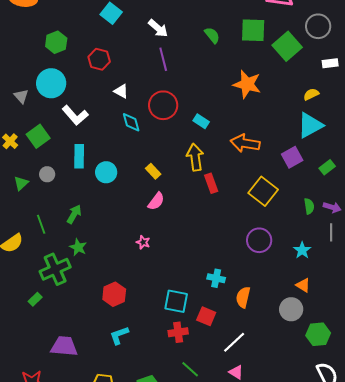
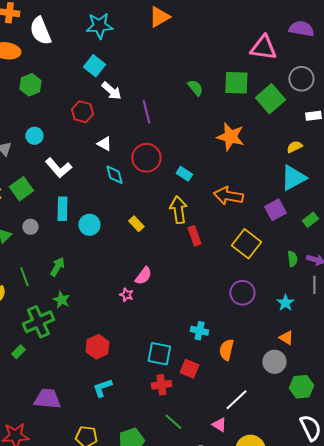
white arrow: (158, 28) -> (111, 91), moved
green hexagon: (56, 42) -> (30, 85), moved
cyan circle: (51, 83) -> (34, 136), size x0.6
pink semicircle: (156, 201) -> (143, 276), moved
white line: (234, 342) -> (236, 400), moved

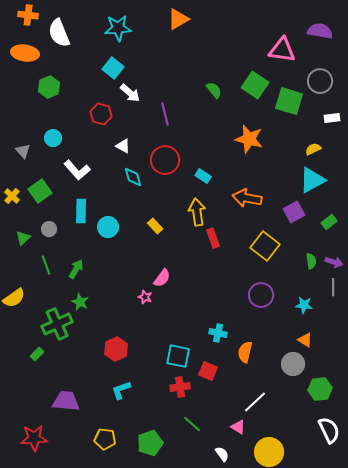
green square: (236, 83) -> (255, 85), turned 32
green square: (270, 99) -> (289, 101), turned -32
green line: (24, 277) -> (46, 265), moved
cyan star: (285, 303) -> (304, 305), turned -30

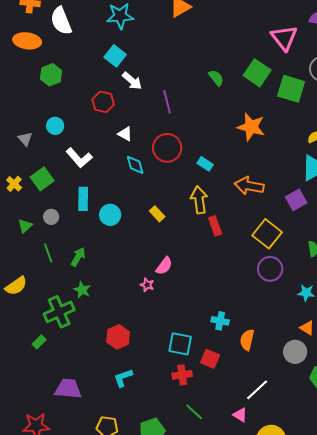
pink triangle: (282, 50) -> (284, 38), turned 44
purple circle: (261, 295) -> (270, 269), moved

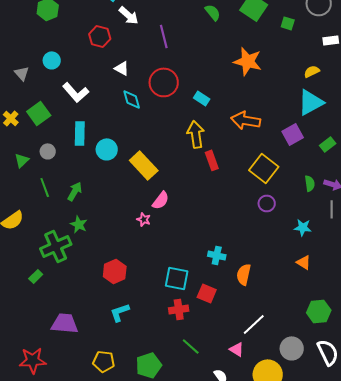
green square: (291, 89) -> (288, 23), size x0.5
yellow rectangle: (157, 214) -> (144, 165), moved, size x1.8
purple circle: (270, 269) -> (267, 203), size x0.7
gray circle: (295, 352) -> (292, 348), moved

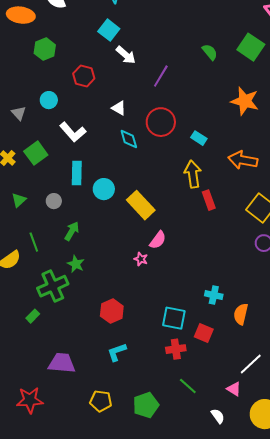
red hexagon: (100, 36) -> (84, 76), moved
purple line: (164, 36) -> (161, 76), turned 45
gray circle: (48, 151) -> (54, 201), moved
green line: (45, 187) -> (34, 242), moved

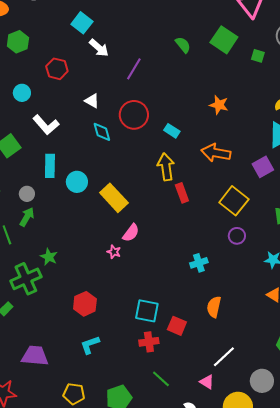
orange star: (245, 101) -> (219, 105), moved, size x0.7
green arrow: (72, 231) -> (27, 217), moved
cyan cross: (214, 295) -> (199, 263), moved, turned -30

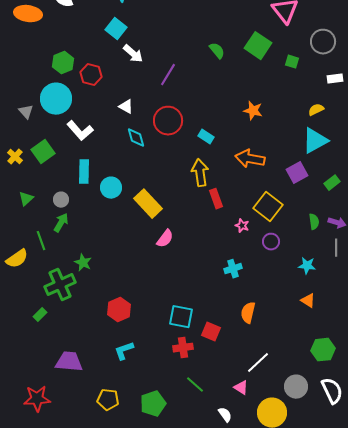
green hexagon: (18, 42) -> (63, 63), moved
cyan circle: (22, 93) -> (56, 99), size x1.8
pink star: (114, 252) -> (242, 226), moved

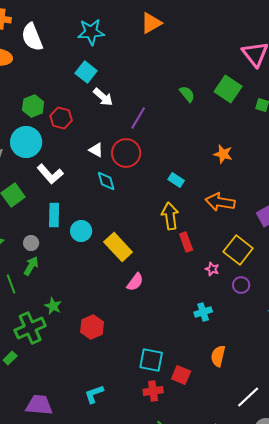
red circle: (168, 121) -> (126, 153), moved
red hexagon: (119, 310) -> (92, 327), moved
white line: (258, 363) -> (248, 397), moved

